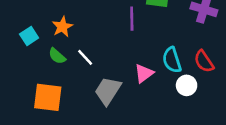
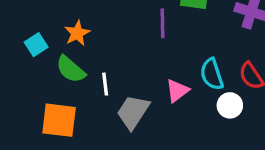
green semicircle: (57, 56) -> (71, 69), size x1.4
white line: (85, 57) -> (105, 84), moved, turned 36

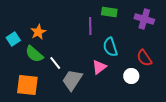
cyan semicircle: (212, 74) -> (110, 47), moved
white line: (105, 84) -> (55, 63), turned -32

